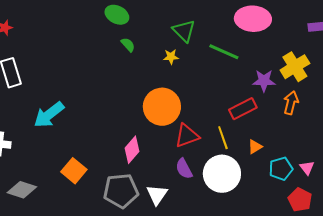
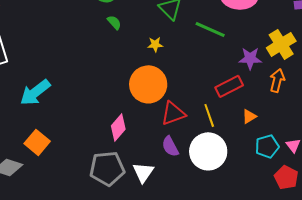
yellow star: (171, 57) -> (155, 44), moved
orange triangle: (255, 147) -> (249, 116), moved
orange square: (74, 171) -> (37, 142), moved

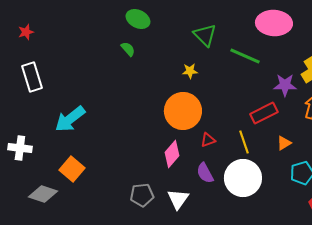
green semicircle: (114, 22) -> (128, 49), moved
red triangle: (173, 113) -> (208, 140), size x0.6
pink diamond: (118, 127) -> (172, 154), moved
gray pentagon: (107, 168) -> (142, 195), size x0.7

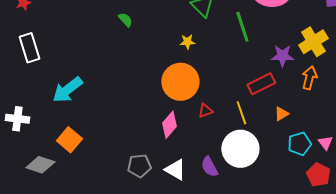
green line: (245, 56) -> (242, 27), turned 48
purple semicircle: (205, 173) -> (209, 167), moved
white triangle: (178, 199) -> (175, 170), turned -35

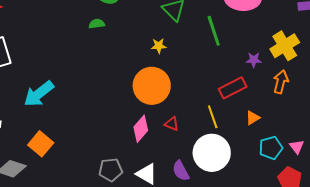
green semicircle: (125, 20) -> (97, 24), turned -56
purple star: (282, 56) -> (254, 60), size x0.7
red triangle: (205, 111) -> (172, 124), moved, turned 42

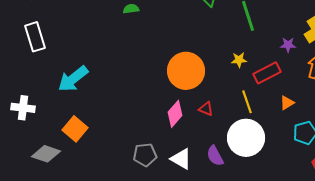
yellow star: (159, 46) -> (239, 60), moved

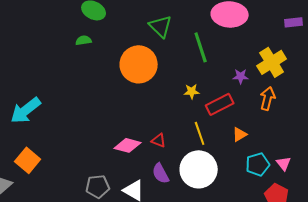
orange circle: (186, 71) -> (139, 64), moved
pink diamond: (175, 114) -> (128, 145), turned 64
purple semicircle: (215, 156) -> (161, 173), moved

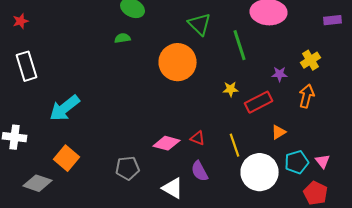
yellow cross: (272, 62) -> (311, 60), size x0.7
yellow line: (200, 133) -> (235, 145), moved
white circle: (199, 169) -> (260, 172), moved
gray pentagon: (98, 186) -> (128, 168), moved

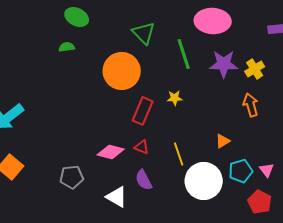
purple star: (280, 74) -> (224, 64), moved, size x1.8
orange arrow: (307, 96) -> (251, 105), turned -30
red rectangle: (259, 102) -> (143, 111), moved, turned -40

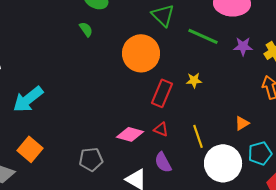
green semicircle: (67, 47) -> (86, 29), turned 63
green line: (184, 54) -> (203, 36), turned -48
purple star: (224, 64) -> (243, 46), size x0.7

